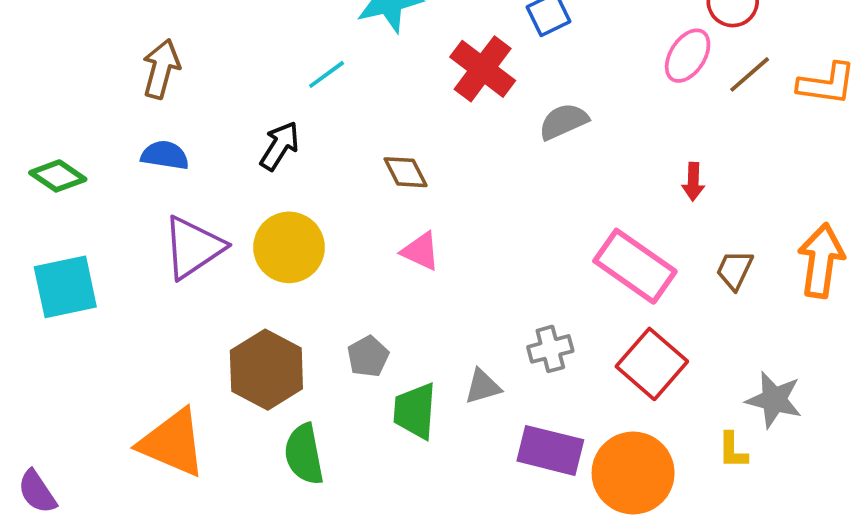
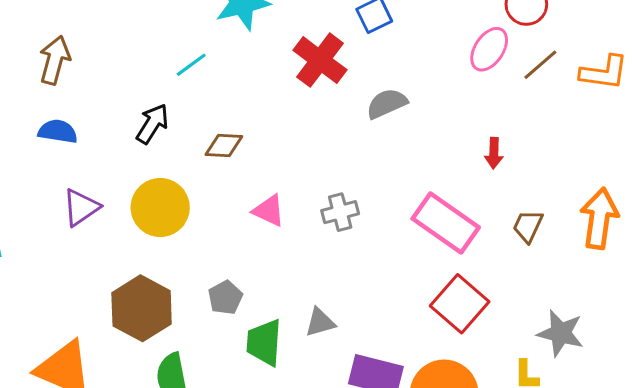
brown diamond: (406, 172) -> (224, 145), moved, turned -60
purple triangle: (193, 247) -> (81, 207), size x0.7
gray cross: (550, 349) -> (340, 212), moved

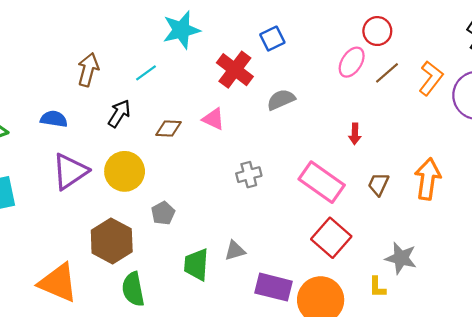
brown arrow: (55, 60) -> (88, 70), moved
orange L-shape: (604, 73) -> (431, 78), turned -60
purple triangle: (81, 207) -> (70, 171), size x1.4
pink triangle: (269, 211) -> (213, 119), moved
gray pentagon: (225, 297) -> (163, 213), moved

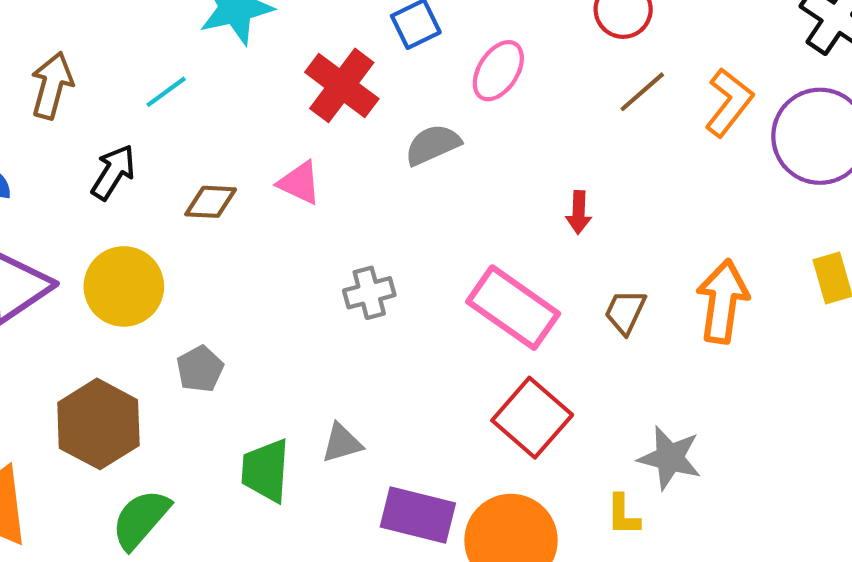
pink ellipse: (352, 62) -> (498, 71), moved
green semicircle: (133, 289) -> (141, 519), turned 52

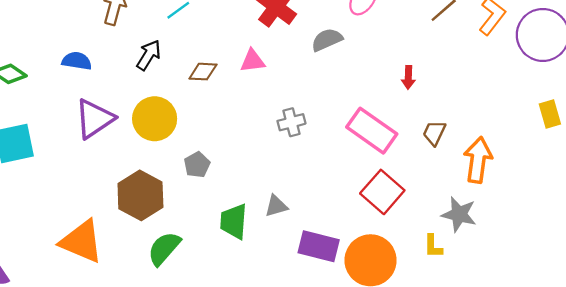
pink triangle: (299, 183) -> (253, 61), turned -32
orange arrow: (723, 301) -> (478, 160), moved

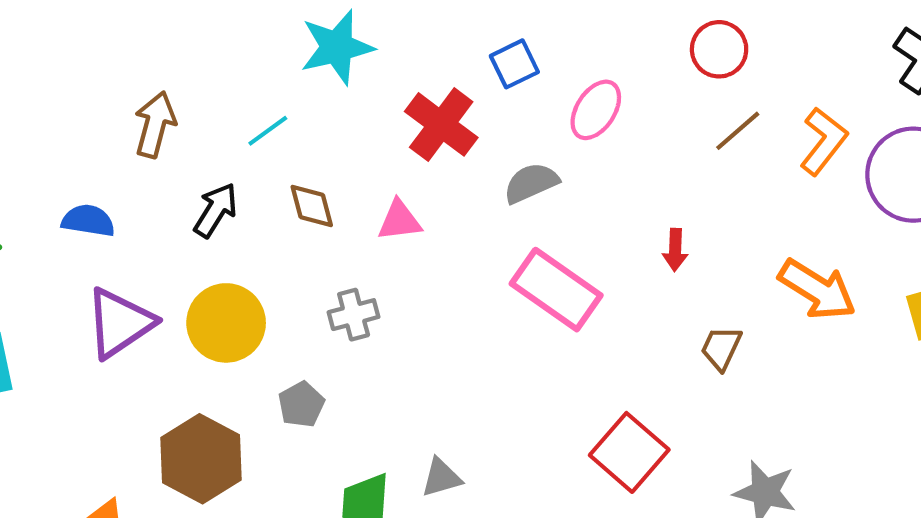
brown diamond: (203, 72) -> (312, 206), moved, turned 72
gray cross: (291, 122) -> (354, 315), moved
pink rectangle: (372, 131) -> (556, 290), moved
orange arrow: (478, 160) -> (817, 290), moved, turned 114

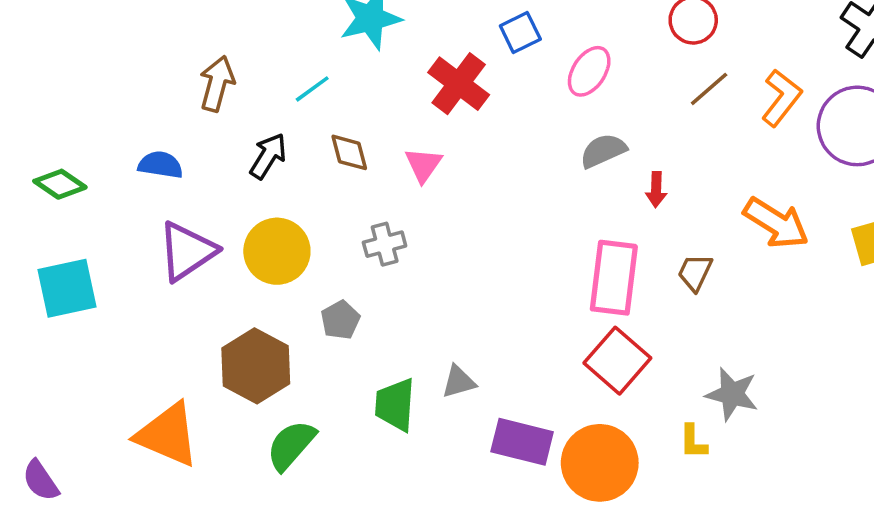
gray semicircle: (531, 183) -> (603, 151), moved
pink triangle: (399, 221) -> (423, 165), turned -48
pink rectangle: (556, 290) -> (614, 278), moved, turned 62

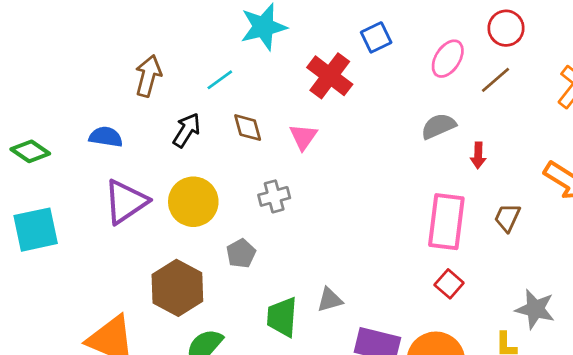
pink ellipse: (589, 71) -> (448, 59), moved
brown line: (709, 89) -> (495, 80), moved
red square: (617, 361) -> (449, 284), size x0.6

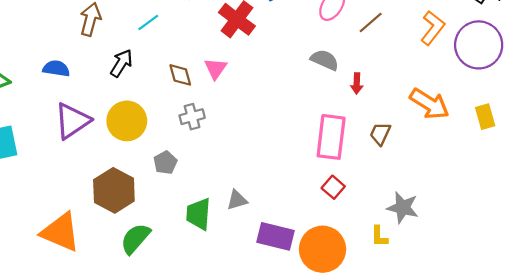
gray semicircle: (438, 126) -> (325, 60), turned 48
brown diamond: (248, 128) -> (180, 75), moved

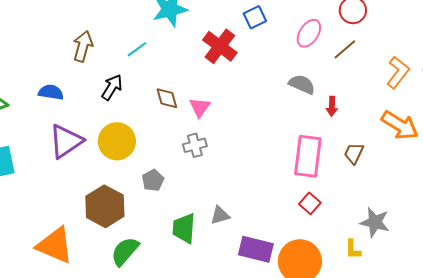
orange L-shape: (433, 28) -> (398, 72), moved
pink triangle: (216, 68) -> (200, 107), moved
gray cross: (192, 117) -> (195, 145), moved

